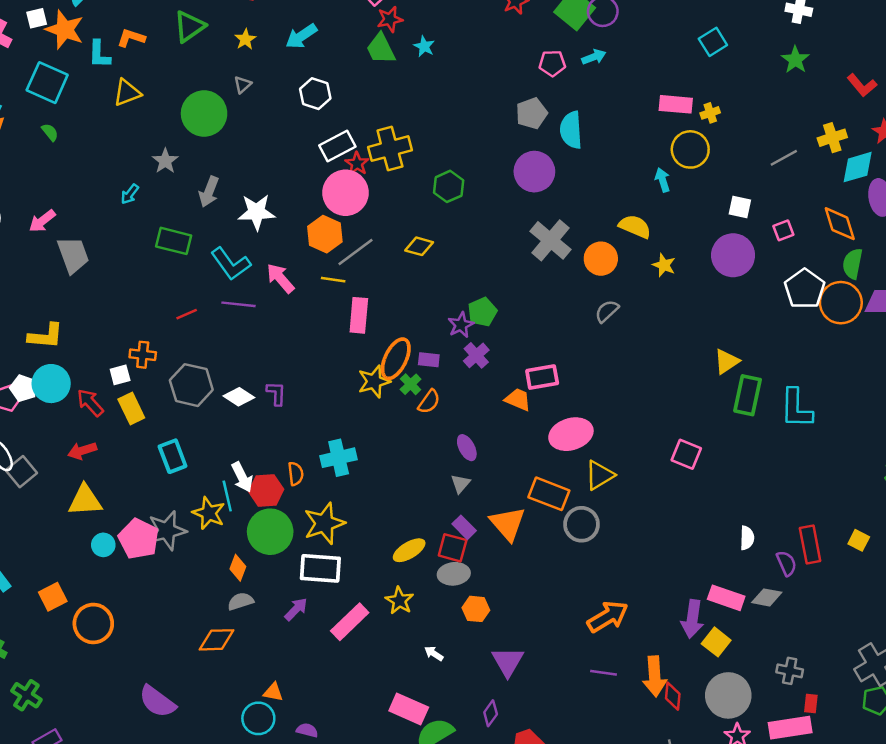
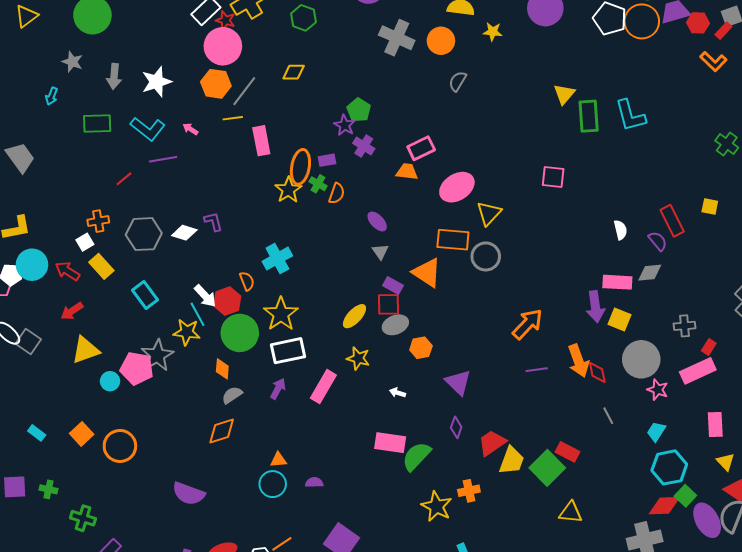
pink arrow: (280, 278) -> (190, 129), size x0.6
red rectangle: (811, 703) -> (709, 347), turned 42

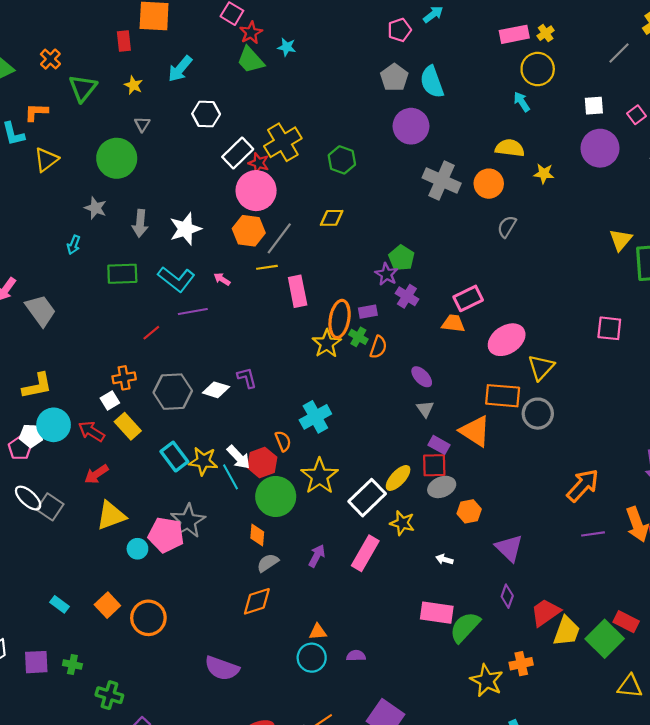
yellow star: (187, 332) -> (203, 461), moved
white rectangle: (288, 351) -> (367, 498), moved, turned -32

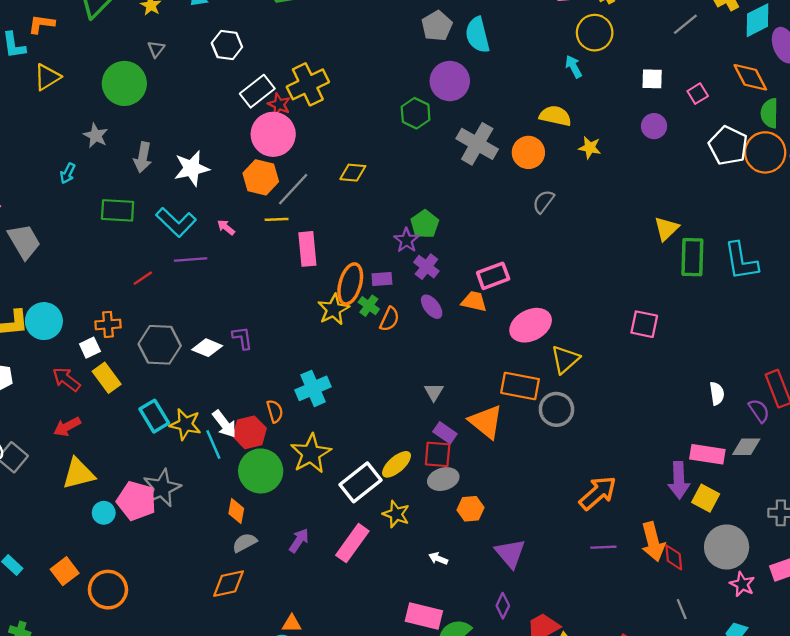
purple circle: (600, 148) -> (654, 126), size x0.6
green hexagon: (342, 160) -> (416, 113), moved
purple ellipse: (422, 377) -> (432, 307), moved
cyan circle: (54, 425) -> (44, 321), moved

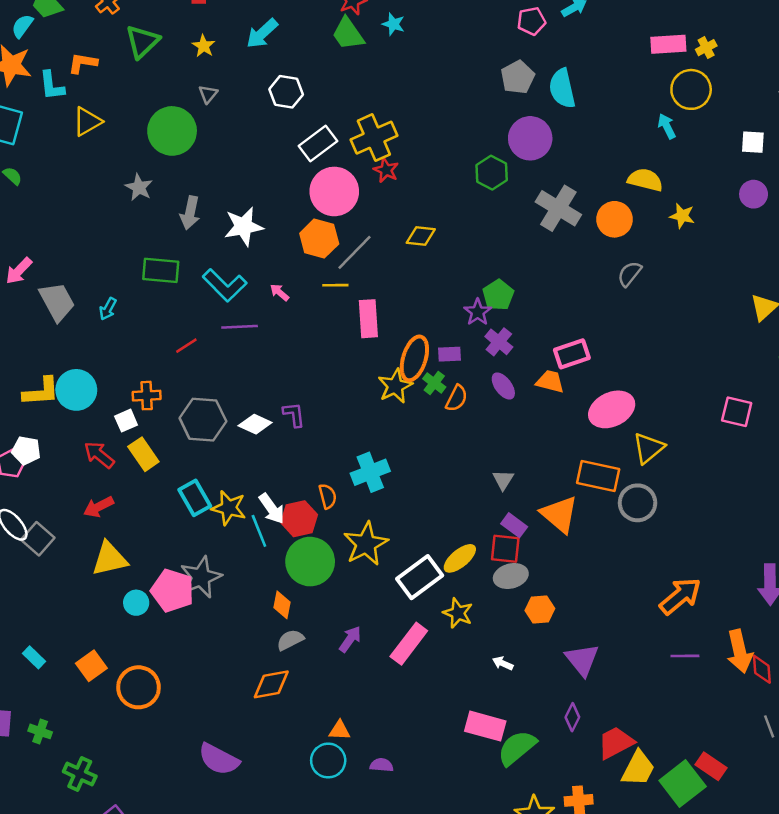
red star: (279, 104) -> (386, 170), moved
cyan arrow: (68, 173) -> (108, 309), moved

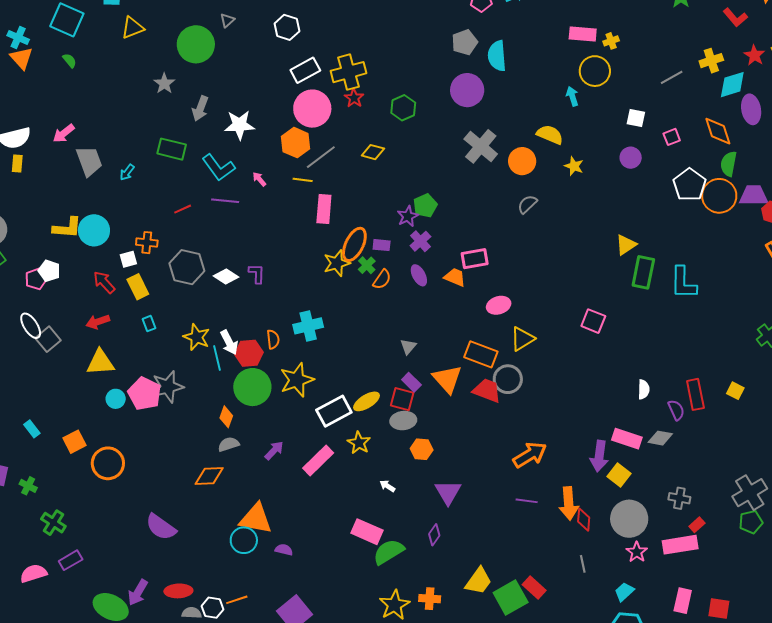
green hexagon: (492, 173) -> (403, 108), moved
pink ellipse: (612, 409) -> (499, 305), size x0.7
cyan rectangle: (195, 498) -> (149, 324), moved, size x0.6
orange triangle: (340, 730) -> (256, 519), size x2.0
red trapezoid: (616, 743) -> (487, 390), moved, turned 40

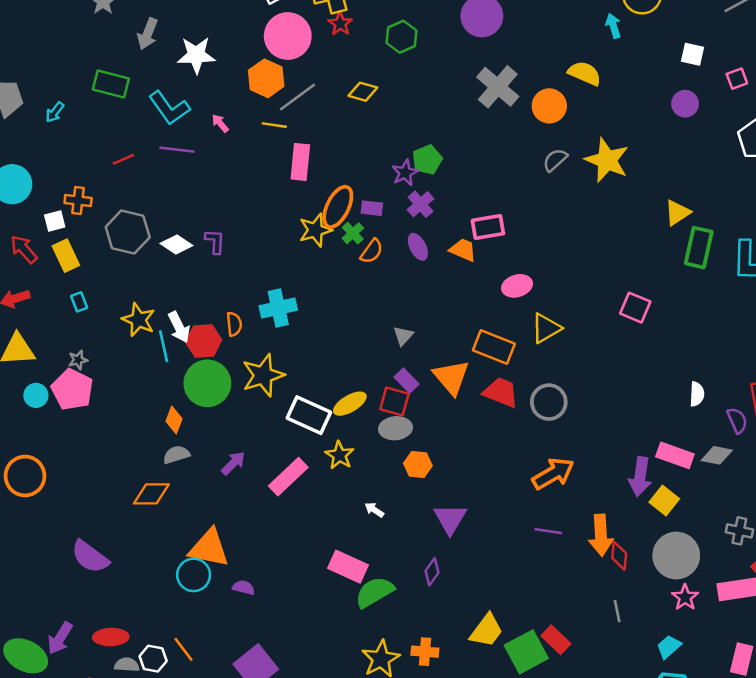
yellow star: (574, 166) -> (607, 160), moved, size x1.8
gray circle: (508, 379) -> (549, 402), moved
gray star: (168, 387) -> (78, 360), moved, size x0.5
white rectangle: (334, 411) -> (309, 415), turned 52
orange line: (237, 600) -> (184, 649), turned 70

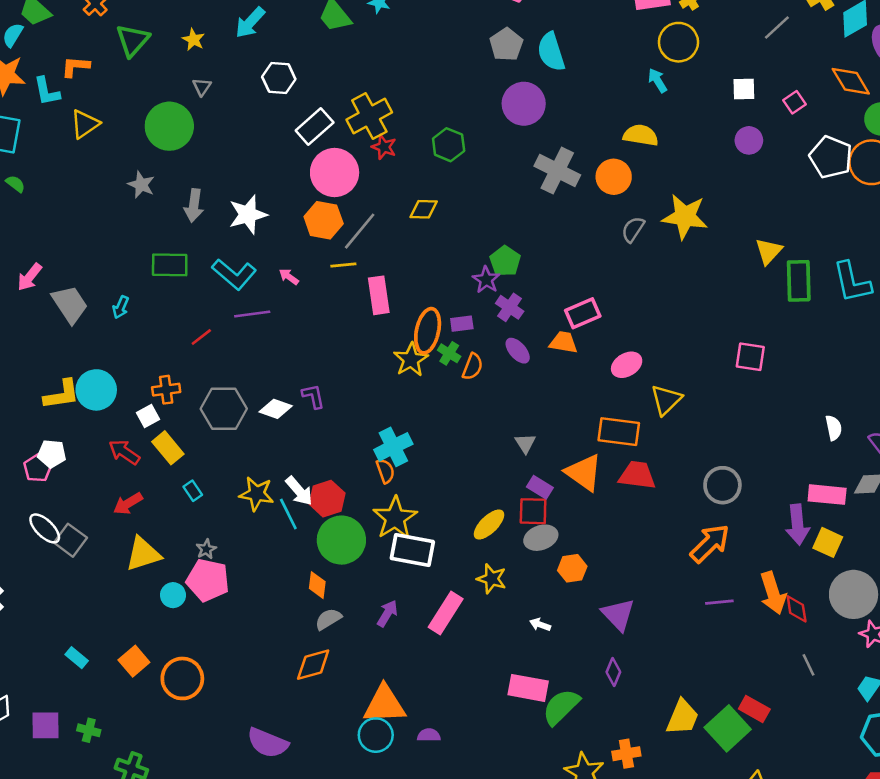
orange semicircle: (234, 324) -> (385, 471), moved
gray circle: (549, 402) -> (722, 485), moved
white rectangle: (309, 415) -> (412, 550), moved

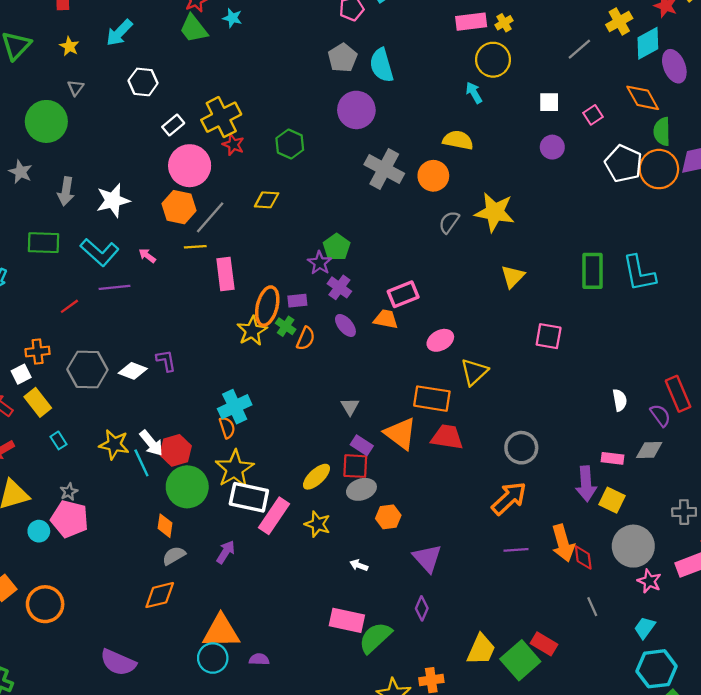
white rectangle: (315, 126) -> (173, 125), size x0.7
yellow triangle: (769, 251) -> (513, 276), moved
pink rectangle: (827, 495) -> (612, 458), size x0.7
pink rectangle: (446, 613) -> (274, 516), moved

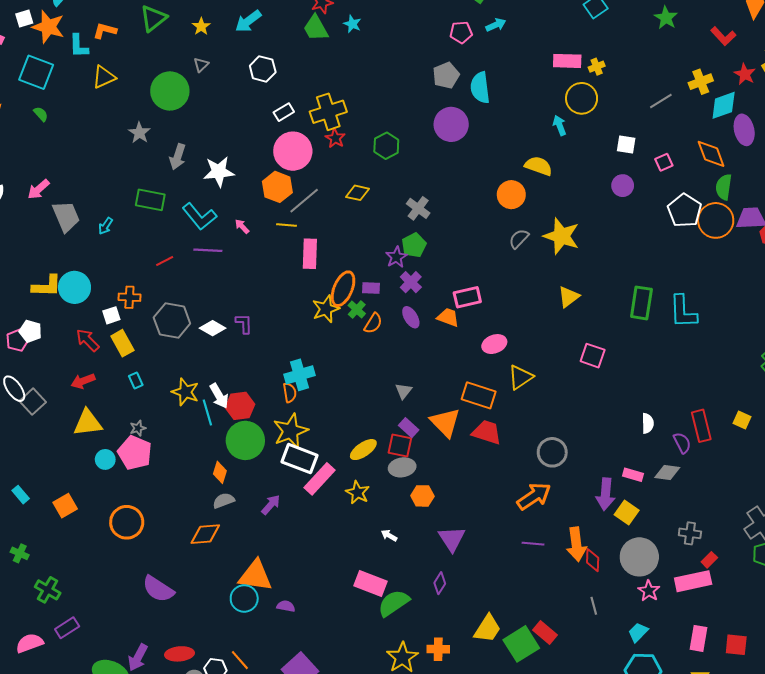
gray cross: (384, 169) -> (418, 208), moved, size x0.7
orange circle: (45, 604) -> (127, 522), moved

